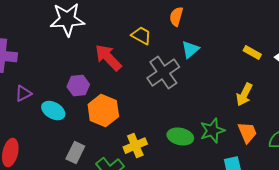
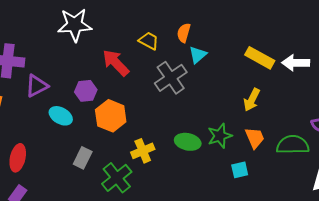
orange semicircle: (176, 17) -> (184, 33), moved
yellow rectangle: (252, 53) -> (260, 58), size x1.6
purple triangle: (23, 94) -> (37, 86), moved, size x1.4

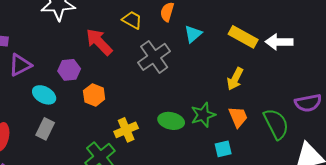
cyan triangle: (198, 55) -> (193, 34), moved
orange hexagon: (111, 116) -> (94, 95), size x0.7
green semicircle: (293, 145) -> (276, 124), turned 64
gray rectangle: (83, 158) -> (45, 129), moved

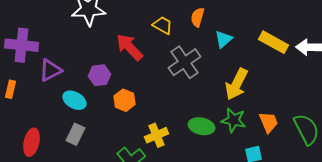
yellow arrow: (235, 79) -> (236, 84), moved, size x1.4
green star: (203, 115) -> (234, 120), turned 30

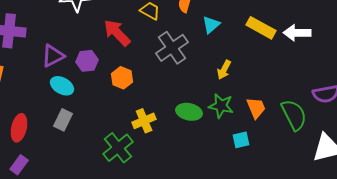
purple triangle: (50, 70) -> (53, 56), moved
yellow arrow: (236, 84) -> (224, 70), size x0.6
orange hexagon: (124, 100) -> (122, 78), moved

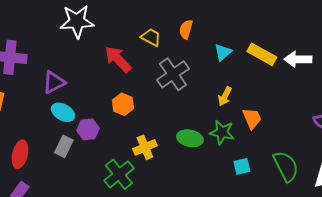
cyan triangle: (211, 25) -> (223, 52), moved
purple hexagon: (87, 61) -> (88, 129), moved
orange trapezoid: (256, 108) -> (252, 118), moved
green semicircle: (294, 115) -> (286, 166), moved

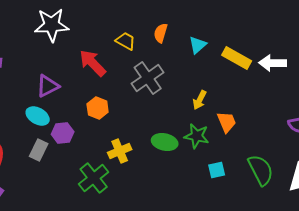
cyan triangle: (223, 52) -> (198, 45), moved
purple triangle: (54, 82) -> (48, 86), moved

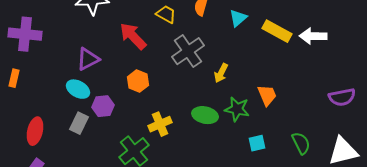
yellow arrow: (200, 100) -> (221, 73), moved
green semicircle: (261, 170) -> (301, 143), size x0.7

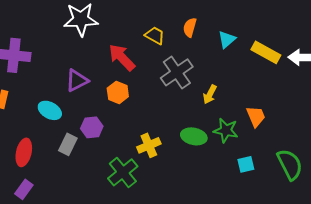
orange hexagon: (138, 81) -> (118, 92), moved
cyan ellipse: (78, 89) -> (50, 110), moved
green semicircle: (301, 143) -> (290, 164), size x1.4

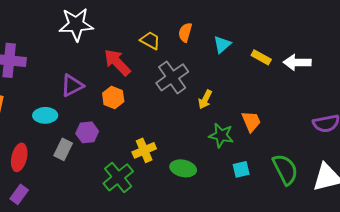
yellow rectangle: (266, 52) -> (261, 57), size x0.7
cyan ellipse: (50, 110) -> (45, 115), turned -30
green ellipse: (194, 136) -> (183, 168), moved

